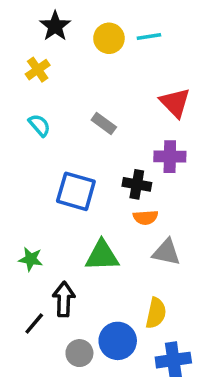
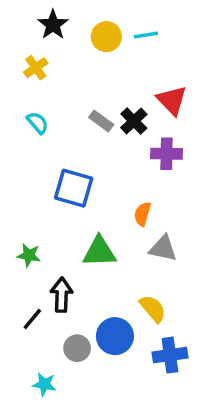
black cross: (137, 184) -> (134, 121), moved, turned 36
orange semicircle: (146, 217) -> (142, 214), turned 110
yellow semicircle: (156, 313) -> (153, 309), turned -52

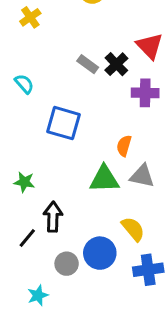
cyan semicircle: (37, 123) -> (24, 84), moved
green triangle: (99, 252) -> (104, 179), moved
cyan star: (44, 384) -> (38, 295), turned -30

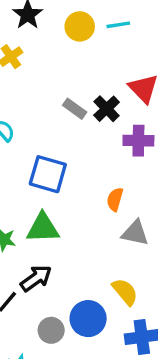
green triangle: (104, 179) -> (43, 228), moved
black arrow: (53, 217) -> (36, 278), turned 52

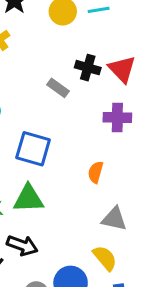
black cross: (107, 109) -> (88, 68), moved, turned -30
gray triangle: (135, 233) -> (114, 219), moved
black arrow: (36, 278) -> (22, 245), turned 56

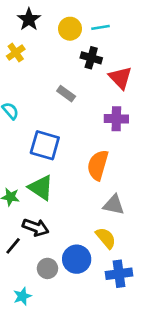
black cross: (88, 68) -> (91, 58), moved
orange semicircle: (96, 172) -> (98, 165), size x1.6
green triangle: (28, 199) -> (41, 188), turned 36

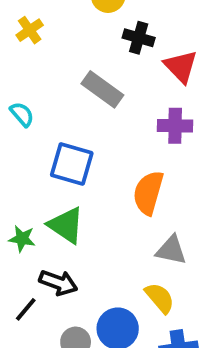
gray rectangle: (66, 94) -> (102, 89), size x1.5

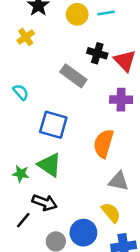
black cross: (139, 38) -> (97, 53), moved

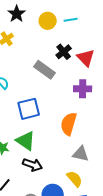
black cross: (97, 53) -> (64, 52), turned 35
blue square: (53, 125) -> (29, 109), turned -30
black arrow: (45, 203) -> (33, 165), moved

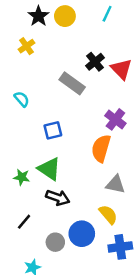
cyan line: (71, 20) -> (107, 14), moved, turned -56
yellow circle: (48, 21) -> (65, 16), moved
purple cross: (83, 89) -> (115, 119), moved, turned 36
blue square: (29, 109) -> (53, 130), size x0.7

